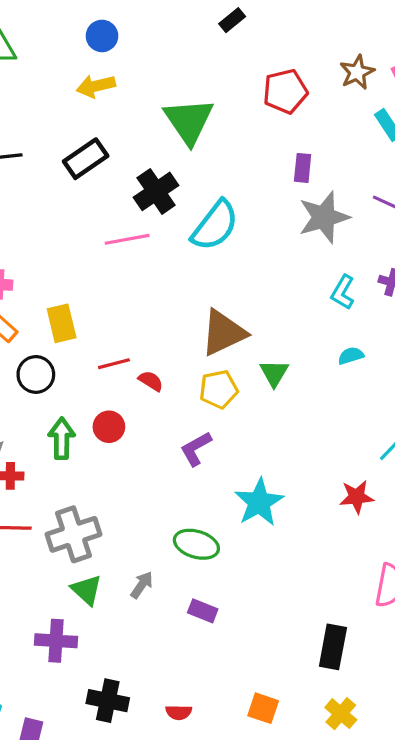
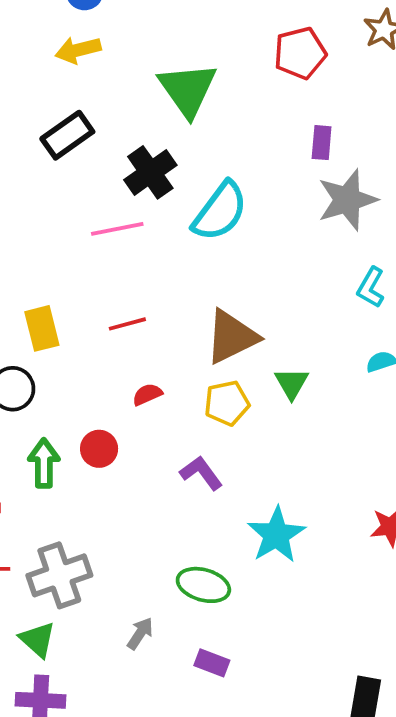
red line: (114, 364) -> (127, 324), moved
red semicircle: (151, 381) -> (147, 394), turned -55
purple L-shape: (196, 449) -> (201, 473), turned 84
green triangle: (87, 590) -> (38, 640), moved

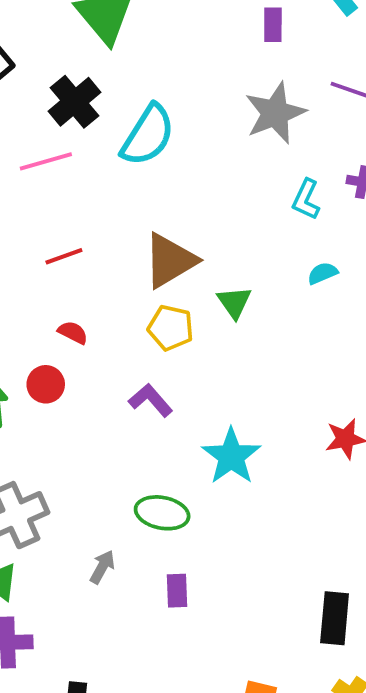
purple rectangle: (322, 143) -> (273, 25), moved
red semicircle: (147, 394) -> (73, 332), moved, turned 56
yellow pentagon: (227, 403) -> (171, 328), turned 30
purple rectangle: (212, 663) -> (177, 591), turned 72

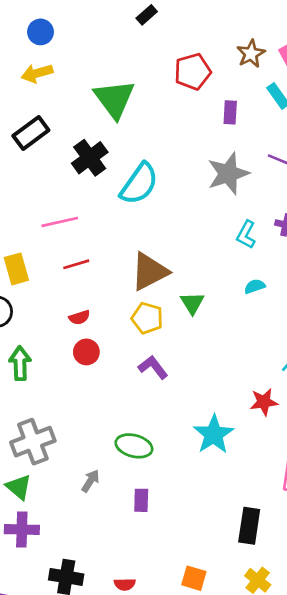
pink line: (46, 161) -> (60, 222), moved
red semicircle: (73, 332) -> (79, 317), turned 132
red circle: (46, 384) -> (86, 352), moved
purple L-shape: (151, 400) -> (153, 367), moved
cyan star: (231, 456) -> (214, 434), moved

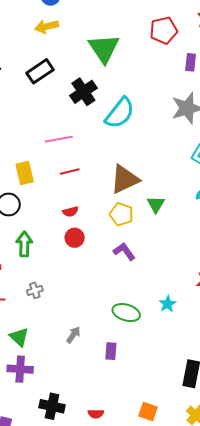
cyan star: (214, 434) -> (168, 304), size x0.6
gray cross: (33, 442) -> (35, 290), moved, size x0.5
green ellipse: (134, 446) -> (126, 313), moved

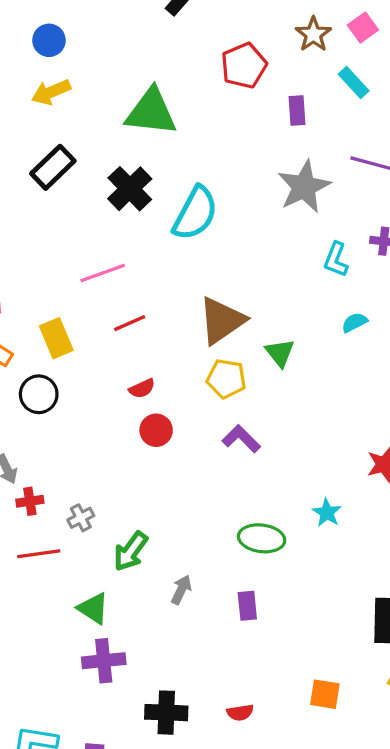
green triangle: (104, 48) -> (151, 112), turned -40
green arrow: (24, 244) -> (131, 551), moved, turned -135
gray cross: (35, 290) -> (81, 518), moved

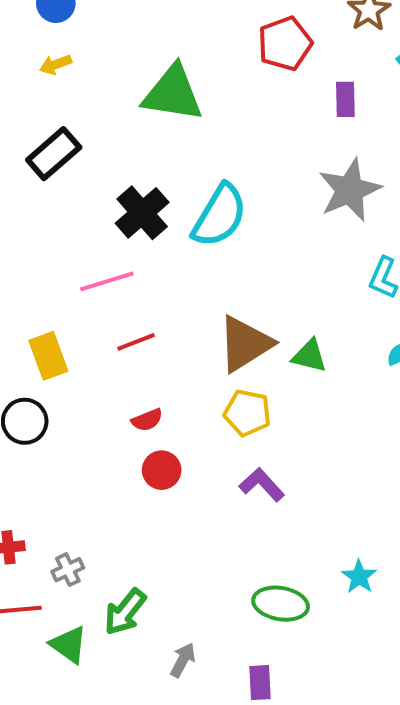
yellow arrow: (51, 92) -> (55, 64), size x0.7
black cross: (130, 189) -> (142, 213), moved
green triangle: (280, 353) -> (309, 356), moved, turned -40
green triangle: (93, 608) -> (69, 645), moved

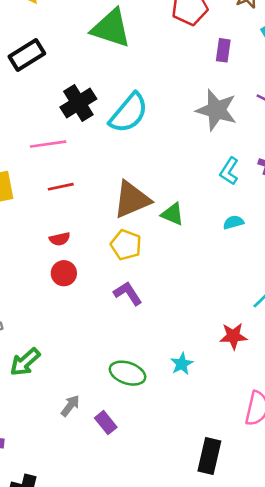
gray star: (350, 190) -> (216, 110), turned 30
gray arrow: (183, 660) -> (70, 406), moved
purple rectangle: (260, 683) -> (106, 423), turned -45

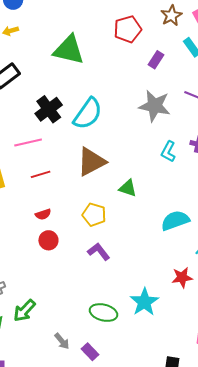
purple rectangle: (223, 50) -> (156, 60), turned 30
brown triangle: (132, 200) -> (91, 162), moved
cyan semicircle: (233, 222) -> (175, 221), moved, size x1.8
cyan star: (182, 364) -> (144, 302), size x1.6
gray arrow: (70, 406) -> (62, 341), turned 108

